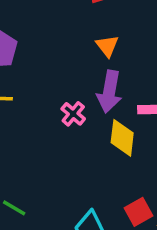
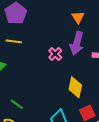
yellow diamond: (122, 138) -> (75, 87), moved

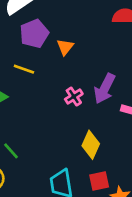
orange triangle: (78, 17) -> (65, 47), moved

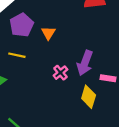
yellow diamond: (91, 145) -> (89, 97), moved

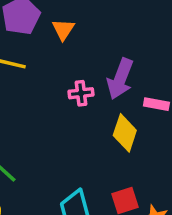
pink cross: (60, 73) -> (81, 93), turned 32

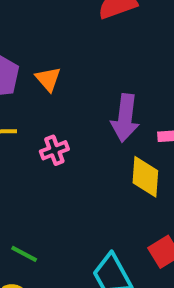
pink cross: (81, 93) -> (54, 150), moved

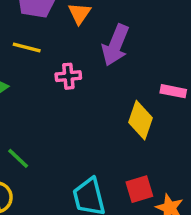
purple arrow: (125, 118) -> (116, 45), moved

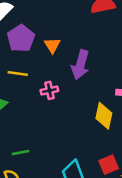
green line: (18, 158) -> (21, 152), turned -48

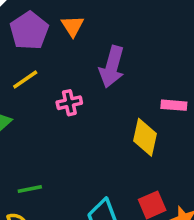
orange triangle: (52, 45) -> (73, 26), moved
yellow line: (18, 73) -> (25, 79), turned -42

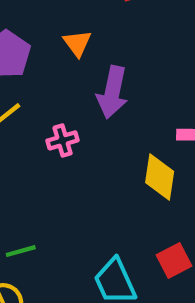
orange triangle: (73, 26) -> (77, 43), moved

